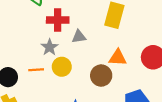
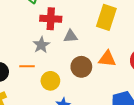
yellow circle: (62, 67) -> (50, 81), moved
brown circle: (101, 76) -> (81, 67), moved

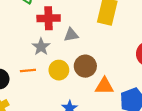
orange triangle: (107, 59) -> (104, 86), moved
yellow circle: (50, 81) -> (59, 70), moved

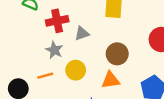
brown circle: (85, 66) -> (117, 54), moved
orange triangle: (104, 86) -> (111, 80), moved

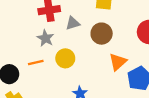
brown circle: (117, 54) -> (102, 34), moved
orange triangle: (111, 80) -> (118, 62), moved, turned -36

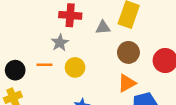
gray triangle: (73, 23) -> (103, 27), moved
brown circle: (102, 34) -> (128, 52), moved

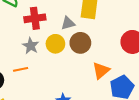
brown circle: (128, 52) -> (80, 43), moved
yellow circle: (75, 67) -> (55, 44), moved

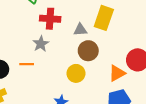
yellow circle: (55, 44) -> (76, 73), moved
orange triangle: (101, 71) -> (117, 73), moved

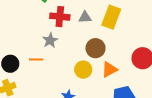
gray triangle: (80, 30) -> (85, 17), moved
orange triangle: (117, 73) -> (110, 69), moved

